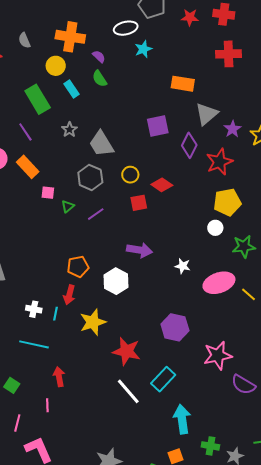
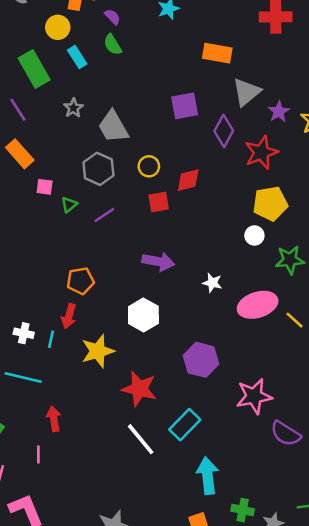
red diamond: (162, 185) -> (188, 180), turned -50
white hexagon: (116, 281) -> (143, 315), moved

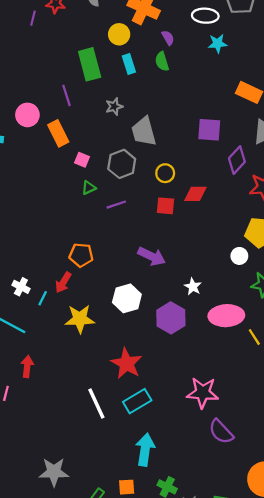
pink square: (45, 187) -> (82, 160), moved
purple hexagon: (201, 360) -> (171, 318), moved
red star: (139, 389) -> (126, 363), moved

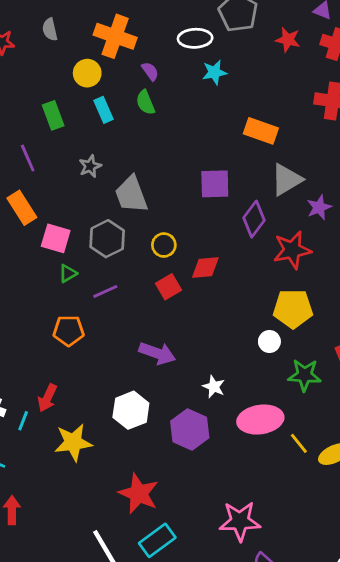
green rectangle: (90, 64) -> (53, 115), size x0.7
pink square: (82, 160) -> (56, 238), size x1.5
red square: (165, 206) -> (168, 287), turned -30
orange pentagon: (81, 255) -> (69, 331), moved

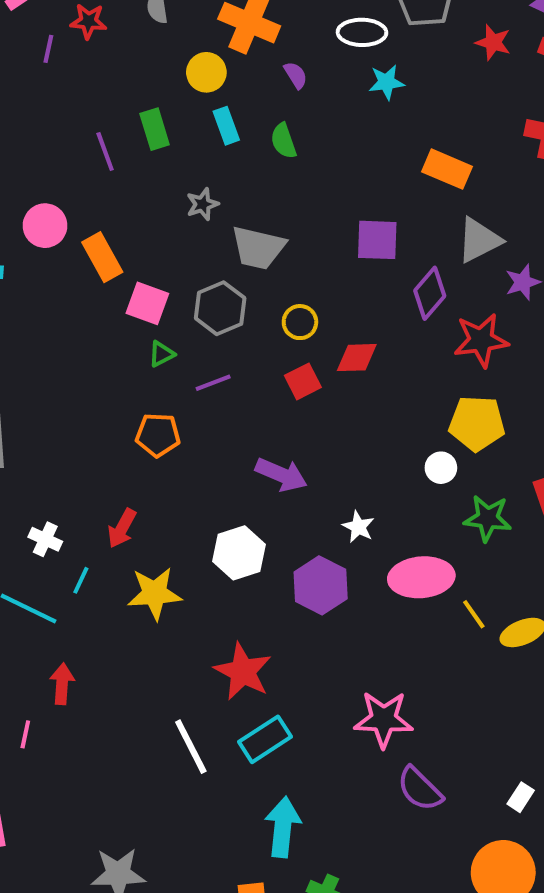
green semicircle: (145, 102) -> (284, 141), moved
purple line: (28, 158) -> (105, 152), moved
gray trapezoid: (131, 194) -> (258, 248), turned -60
cyan line: (23, 421) -> (81, 580), moved

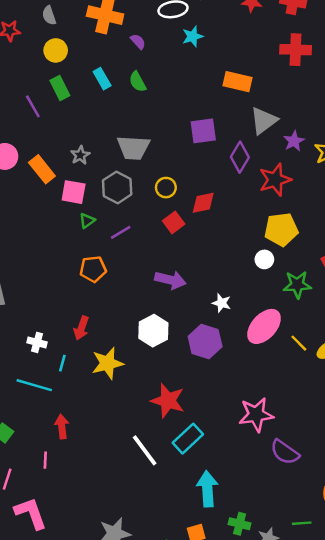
yellow circle: (206, 72) -> (56, 50), moved
gray star: (202, 204) -> (80, 155), moved
pink ellipse: (421, 577) -> (264, 326), turned -33

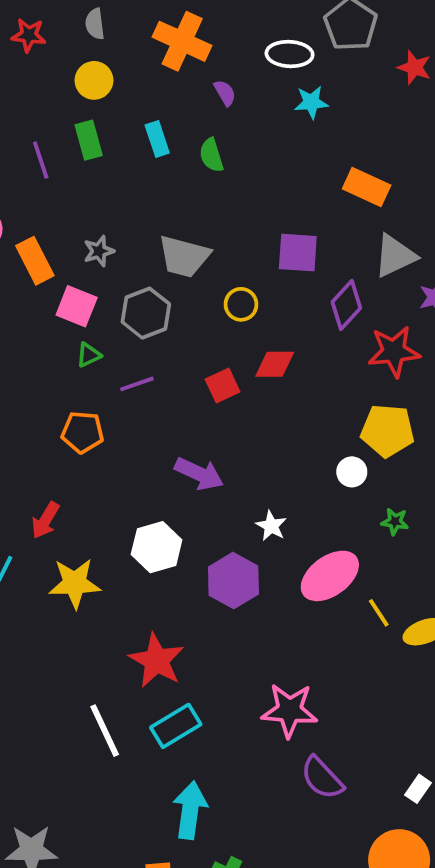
yellow circle: (166, 188) -> (241, 304), moved
green star: (297, 285) -> (395, 522), size x0.6

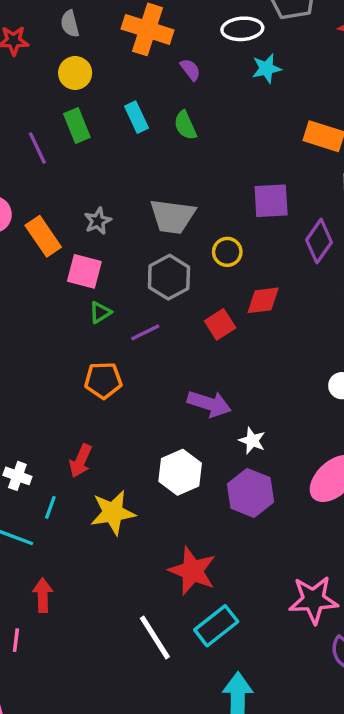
gray hexagon: (146, 313) -> (169, 277), moved
white star: (271, 526) -> (252, 441), moved

